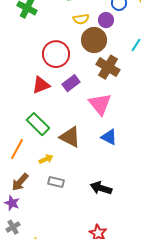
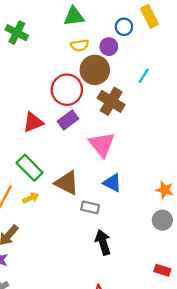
red circle: (56, 54) -> (67, 90), moved
yellow arrow: (46, 159) -> (31, 198), moved
gray rectangle: (56, 182) -> (90, 207), moved
black arrow: (101, 188) -> (103, 242), turned 55

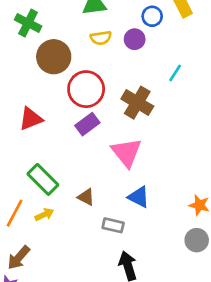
brown circle: (95, 70) -> (54, 57), moved
red triangle: (33, 122) -> (31, 119), moved
brown triangle: (67, 183) -> (86, 197), size x0.6

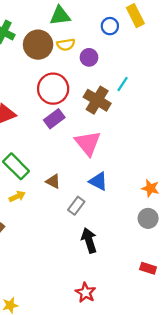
purple circle: (135, 39) -> (89, 57), moved
brown circle: (54, 57) -> (38, 45), moved
cyan line: (175, 73) -> (123, 84), moved
gray rectangle: (113, 225) -> (76, 206), turned -66

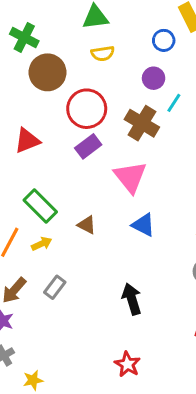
blue circle: (110, 26) -> (164, 40), moved
brown circle: (38, 45) -> (48, 72), moved
purple circle: (89, 57) -> (154, 78), moved
gray rectangle: (76, 206) -> (55, 287), moved

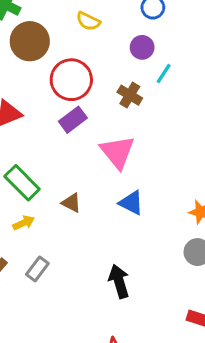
yellow semicircle: (103, 53) -> (88, 21), turned 35
brown cross: (142, 123) -> (130, 95), size x0.7

